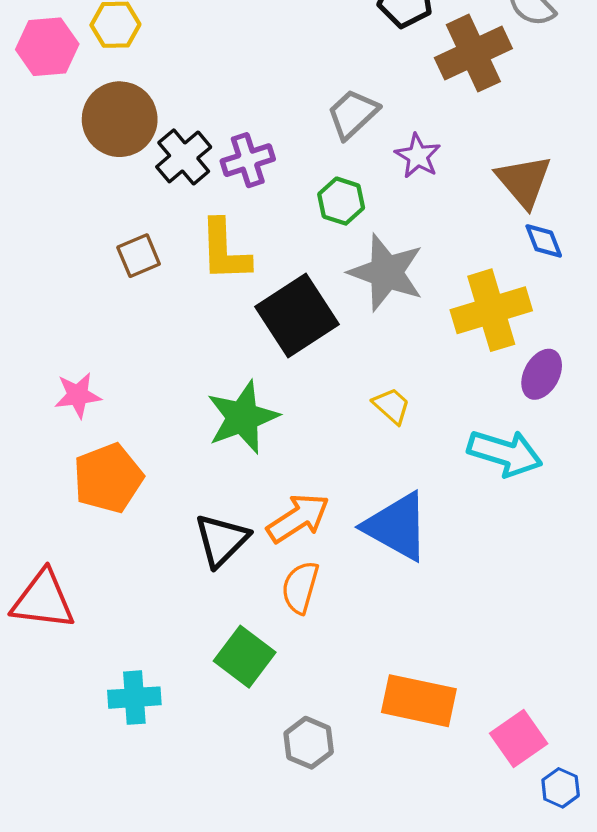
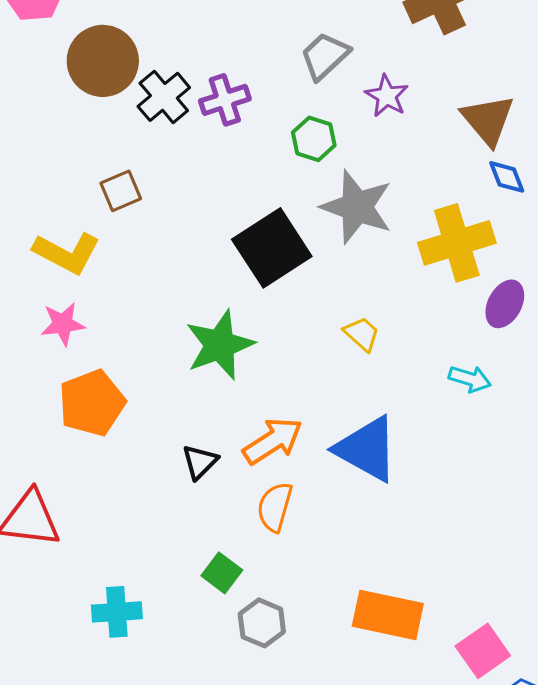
yellow L-shape: (225, 250) -> (67, 253), moved, turned -60
cyan arrow: (505, 453) -> (470, 379), size x0.6
black triangle: (221, 540) -> (200, 462), size x0.7
green square: (245, 657) -> (222, 573), size x0.7
gray hexagon: (309, 743) -> (262, 623), moved

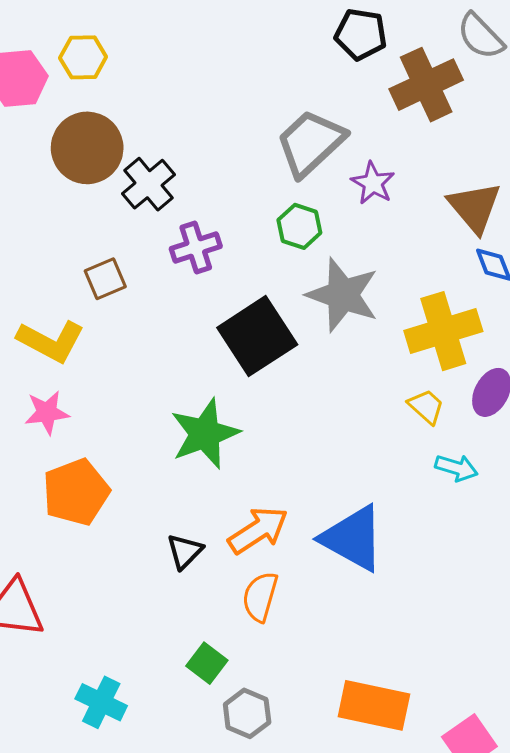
gray trapezoid: (325, 56) -> (310, 143), size x1.4
purple cross: (225, 100) -> (196, 248), moved
yellow trapezoid: (362, 334) -> (426, 407), moved
cyan cross: (117, 612) -> (101, 702), turned 30

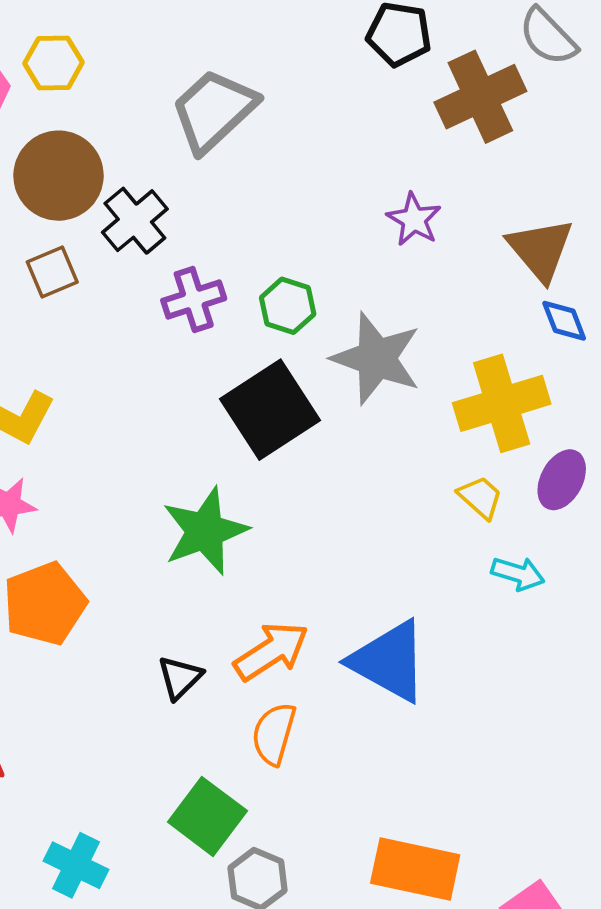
gray trapezoid: (310, 143) -> (214, 110), moved
green hexagon: (299, 226) -> (288, 306), moved
brown square: (105, 279) -> (52, 272), moved
green square: (207, 663) -> (207, 816), size x1.5

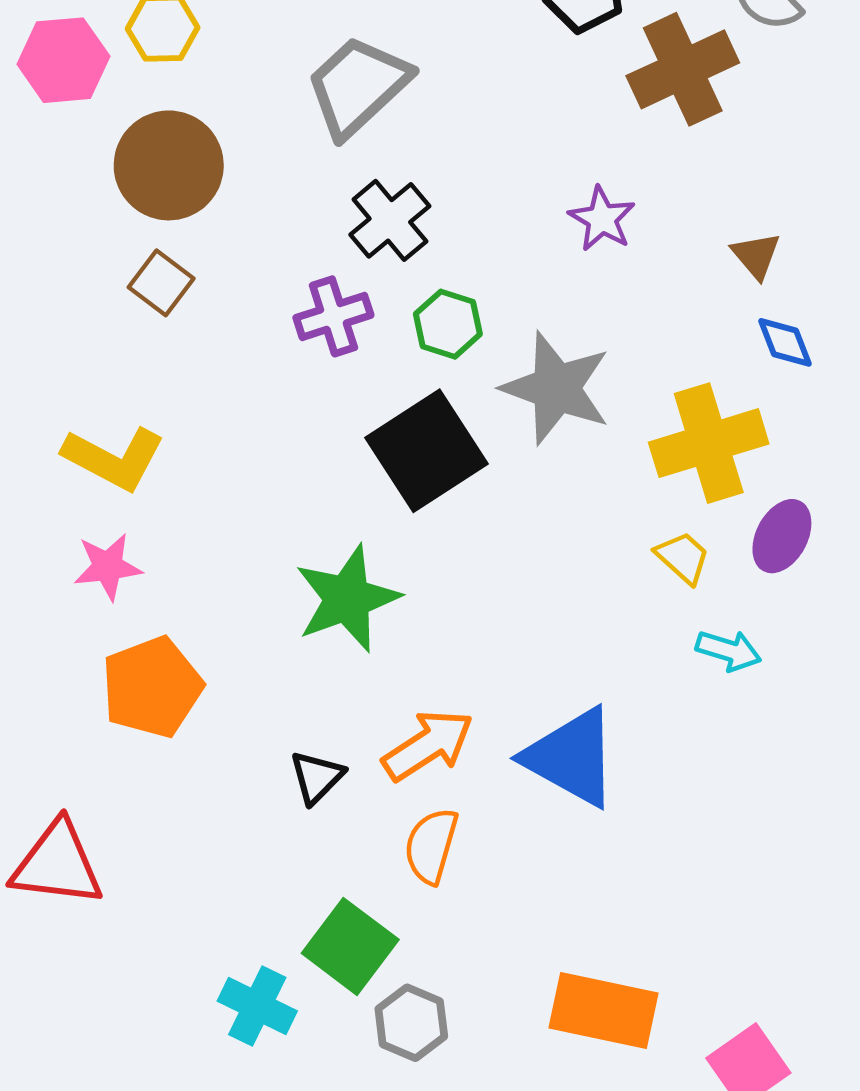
black cross: (135, 221) -> (390, 220), moved
brown triangle: (540, 249) -> (756, 255), size x0.6
brown square: (52, 272) -> (161, 283), turned -30
cyan cross: (76, 865) -> (257, 1006), moved

